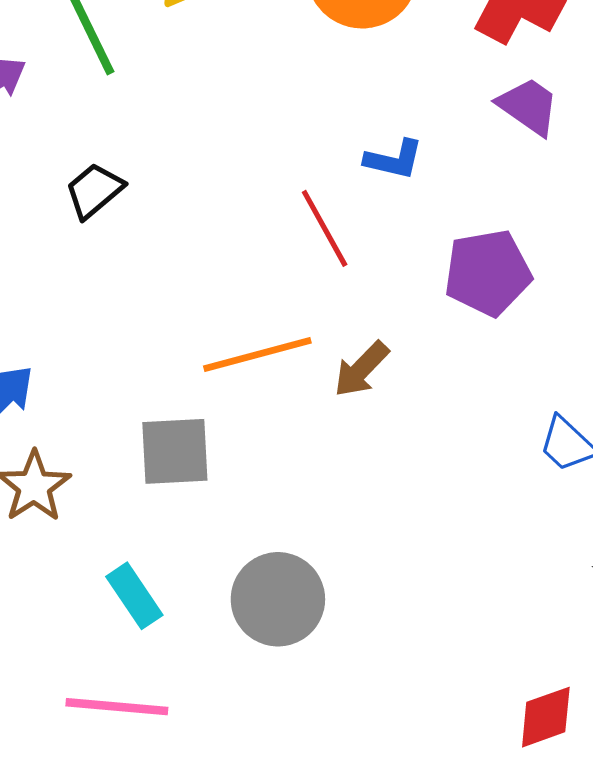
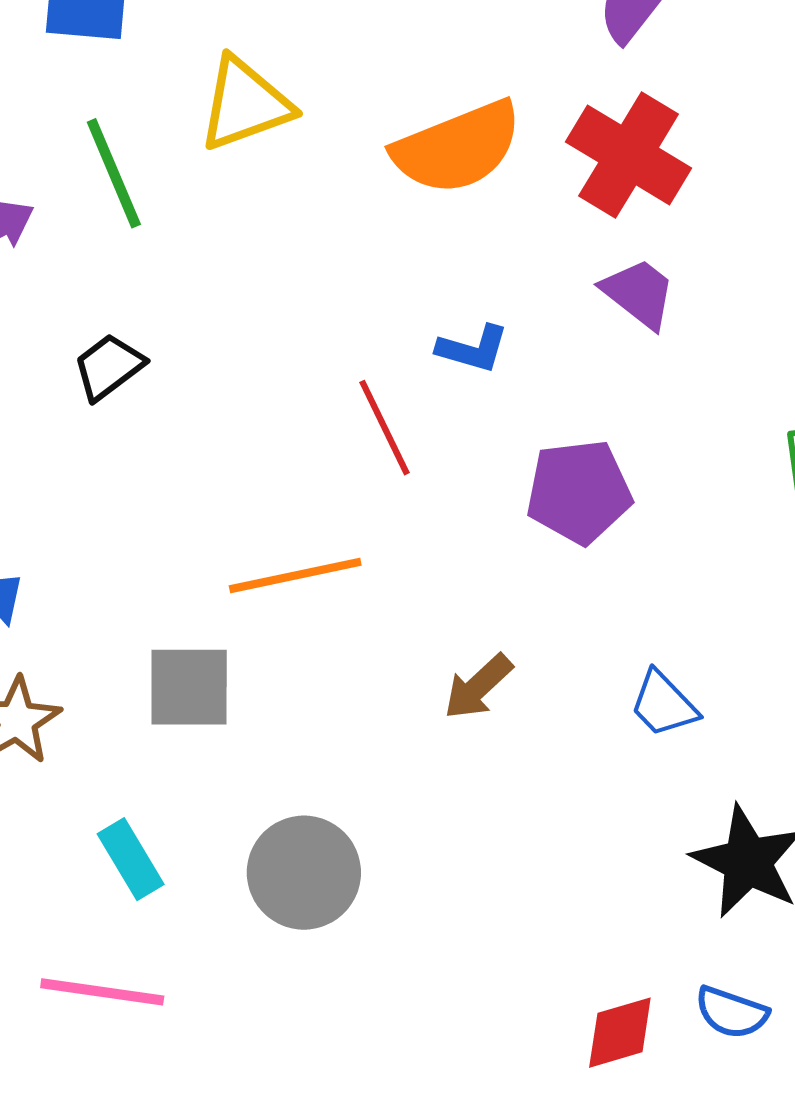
brown arrow: (361, 369) -> (478, 687), moved

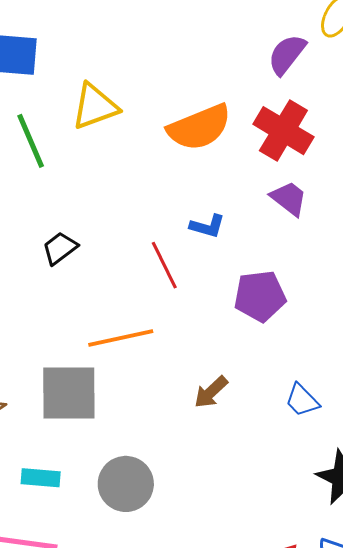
black trapezoid: (109, 367) -> (60, 248), moved
gray square: (189, 687) -> (69, 393), size x1.4
cyan rectangle: (131, 859) -> (41, 478), turned -54

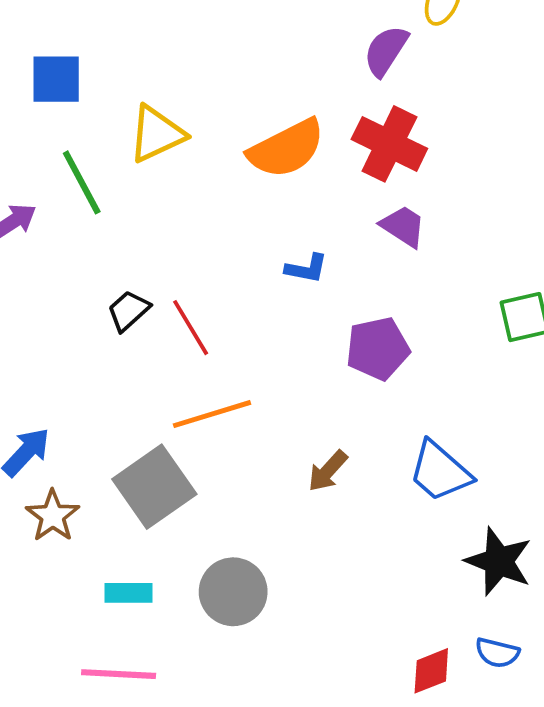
red line: (164, 265) -> (191, 328), moved
gray square: (69, 393) -> (154, 487), turned -30
blue trapezoid: (302, 400) -> (440, 471), size x1.5

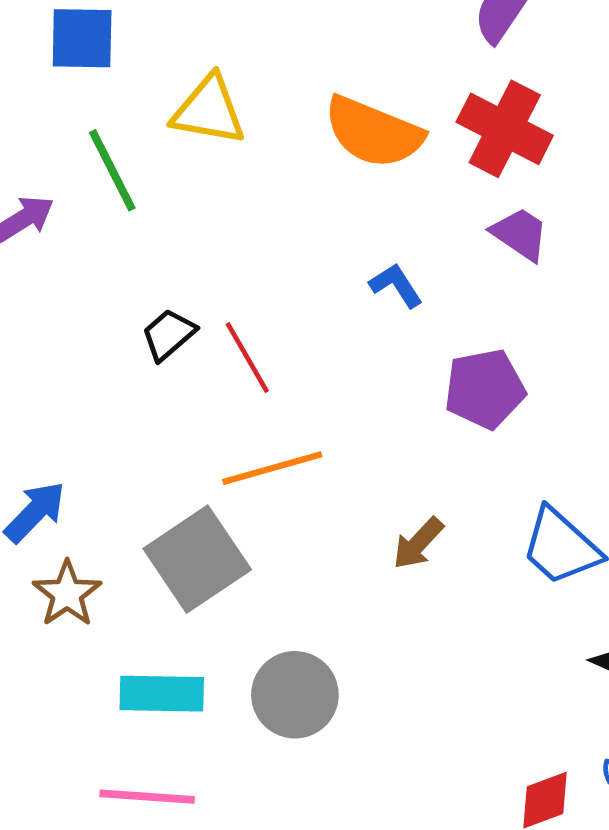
yellow triangle: (157, 134) -> (209, 110), turned 34
orange semicircle: (286, 149) -> (373, 132), turned 48
blue L-shape: (306, 269) -> (396, 285), turned -135
cyan rectangle: (129, 593) -> (162, 694), size x1.4

